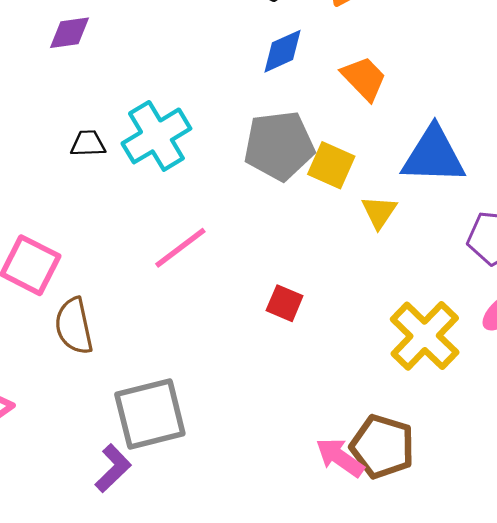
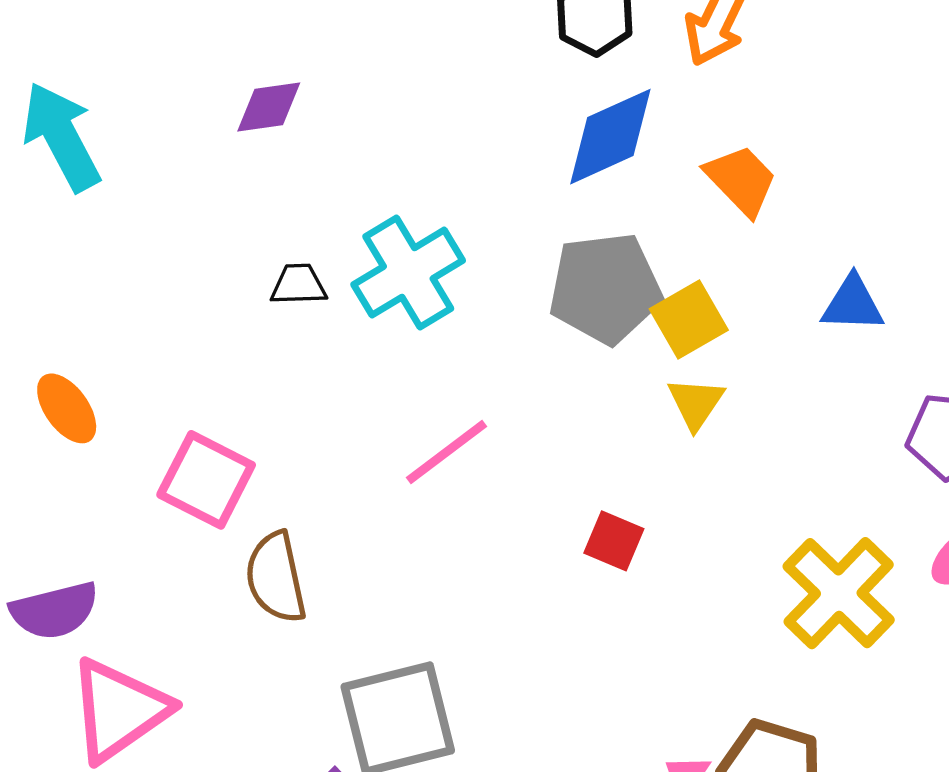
blue diamond: (282, 51) -> (610, 137), size x1.4
blue triangle: (433, 155) -> (853, 304), size x0.6
yellow square: (331, 165) -> (689, 320), turned 36
yellow triangle: (379, 212) -> (696, 403), moved

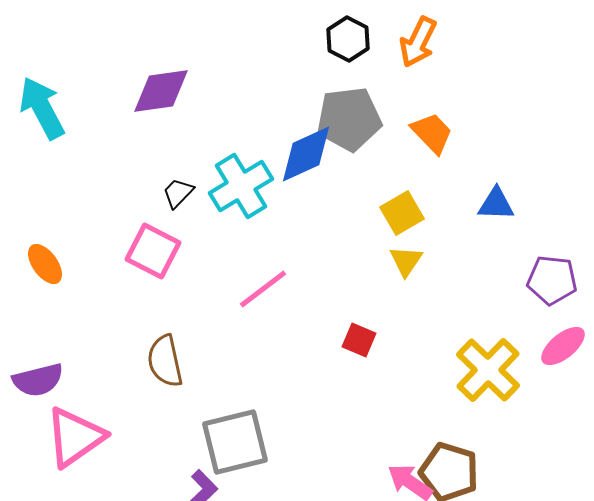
purple diamond: (269, 107) -> (161, 91), size x1.5
blue diamond: (610, 137) -> (306, 154), moved
black trapezoid: (298, 285) -> (178, 193), turned -44
gray pentagon: (605, 288) -> (349, 119), moved
pink square: (206, 480) -> (153, 251), moved

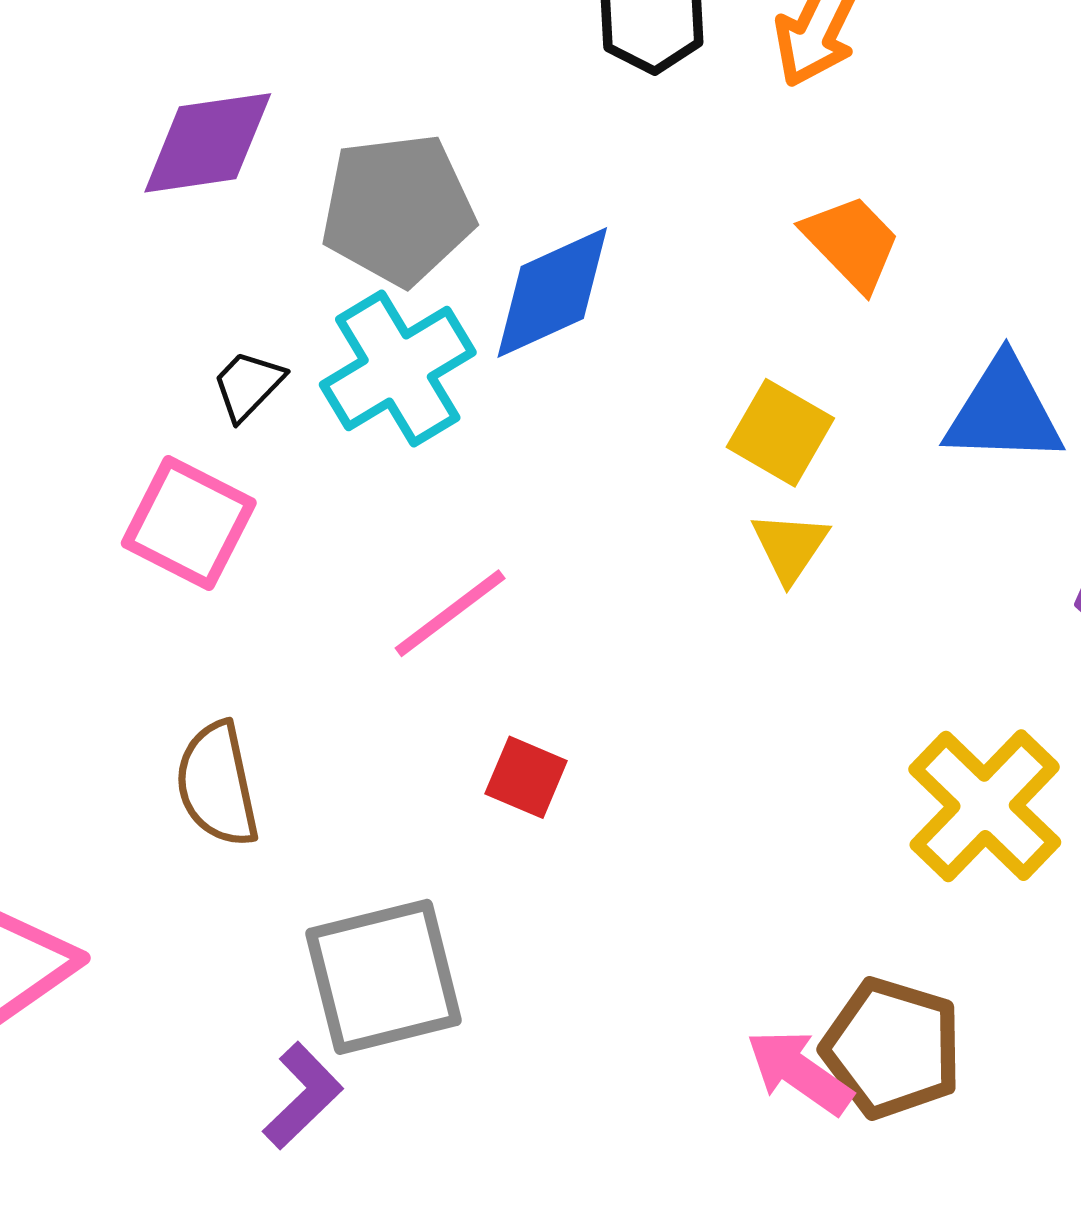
gray pentagon: (349, 119) -> (398, 209), moved
blue triangle: (496, 204) -> (1004, 411), size x1.4
yellow square: (402, 213) -> (780, 433), turned -30
red square: (359, 340) -> (526, 777), moved

